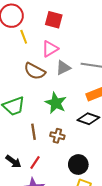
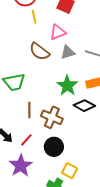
green star: (56, 103) -> (67, 86), moved
brown cross: (57, 136) -> (52, 117), size x1.5
black circle: (78, 165) -> (54, 147), moved

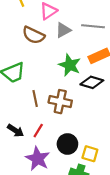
black circle: (54, 147) -> (67, 144), moved

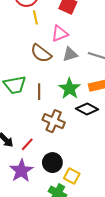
brown line: (35, 99) -> (39, 92), moved

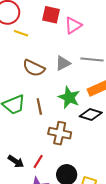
yellow line: (35, 17) -> (21, 33), turned -48
pink triangle: (60, 33) -> (73, 25), moved

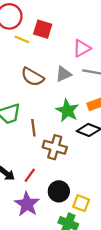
red square: (51, 15) -> (43, 29), moved
pink triangle: (73, 25) -> (82, 48), moved
brown line: (39, 106) -> (33, 128), moved

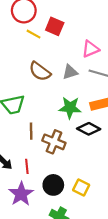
green star: (67, 111) -> (70, 108), turned -30
brown line: (33, 128) -> (31, 131), moved
red line: (30, 175) -> (27, 166), turned -48
yellow square: (81, 203) -> (81, 188), moved

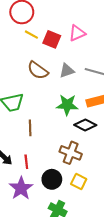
red square: (55, 26) -> (52, 39), moved
pink triangle: (90, 49) -> (77, 33), moved
brown cross: (54, 142) -> (71, 153), moved

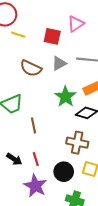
pink triangle: (77, 33) -> (76, 24), moved
red square: (52, 39) -> (52, 36), moved
green star: (67, 105) -> (65, 97), turned -30

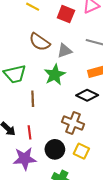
gray triangle: (59, 63) -> (65, 51), moved
green star: (65, 97) -> (55, 75), moved
purple star: (35, 186) -> (25, 159), turned 30

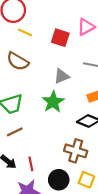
brown semicircle: (40, 42) -> (18, 61), moved
brown line: (33, 99) -> (15, 132), moved, turned 70

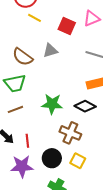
brown semicircle: (18, 61) -> (23, 57), moved
gray triangle: (62, 76) -> (50, 51), moved
green star: (53, 102) -> (52, 104), moved, turned 30

